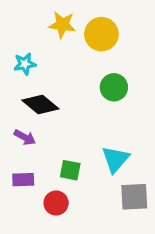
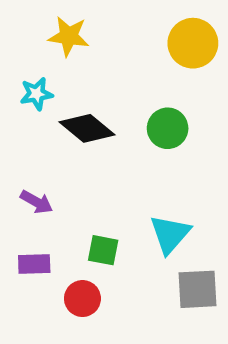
yellow star: (62, 25) -> (69, 36), moved
yellow circle: (101, 34) -> (193, 43), moved
black diamond: (40, 104) -> (87, 128), moved

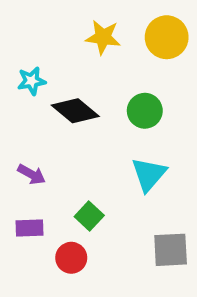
yellow star: (69, 36) -> (103, 37), moved
cyan triangle: (170, 234) -> (149, 174), moved
green square: (103, 250) -> (89, 216), turned 32

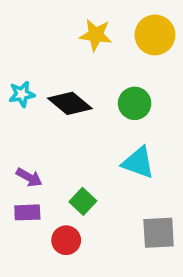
cyan star: (32, 81) -> (22, 94), moved
purple arrow: (32, 174) -> (29, 177), moved
cyan triangle: (149, 174) -> (138, 163), turned -51

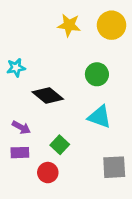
black diamond: (70, 103) -> (48, 96), moved

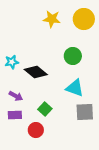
cyan star: (16, 68) -> (12, 62), moved
gray square: (114, 167) -> (85, 112), moved

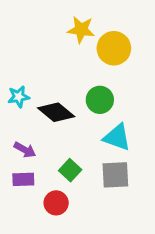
yellow circle: (84, 19) -> (114, 48), moved
green circle: (73, 56) -> (100, 100), moved
gray square: (85, 112) -> (115, 175), moved

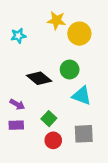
cyan star: (19, 97) -> (18, 36), moved
gray square: (115, 175) -> (84, 134), moved
red circle: (56, 203) -> (53, 140), moved

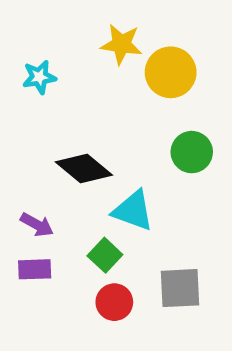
green circle: (70, 70) -> (192, 152), moved
cyan triangle: (82, 96) -> (133, 211), moved

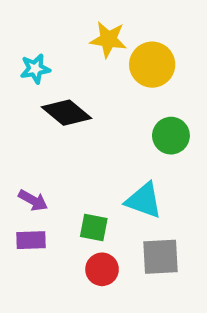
black diamond: (84, 168) -> (66, 113), moved
cyan triangle: (133, 211) -> (144, 200), moved
green square: (105, 255) -> (94, 228), turned -32

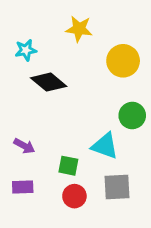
yellow circle: (152, 65) -> (123, 61), moved
green circle: (171, 136) -> (132, 116), moved
purple rectangle: (31, 240) -> (23, 187), moved

